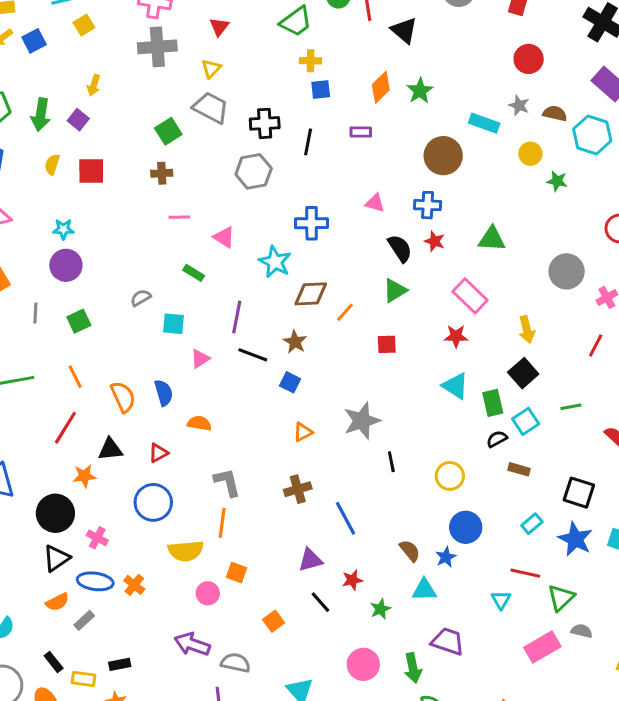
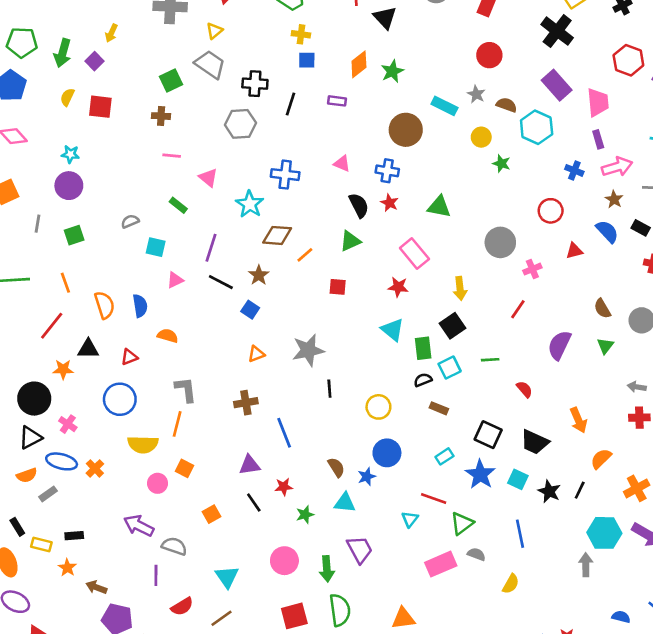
purple trapezoid: (448, 641) -> (360, 549), turned 36

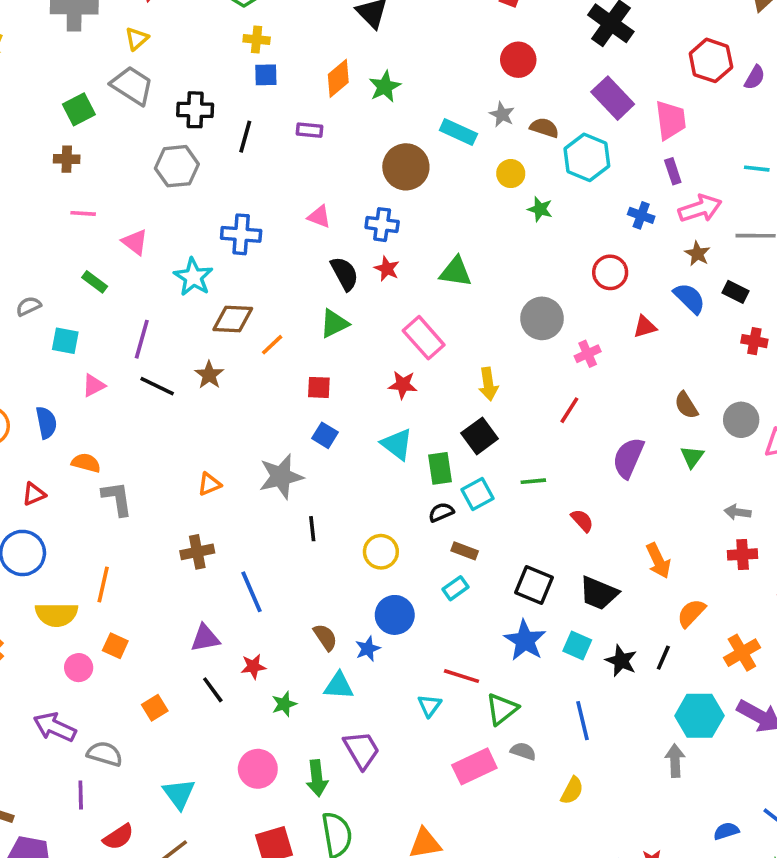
blue square: (250, 310) -> (325, 435), moved
gray L-shape: (186, 389) -> (117, 499), moved
cyan rectangle: (444, 456) -> (456, 588), moved
blue semicircle: (621, 617) -> (726, 831), turned -30

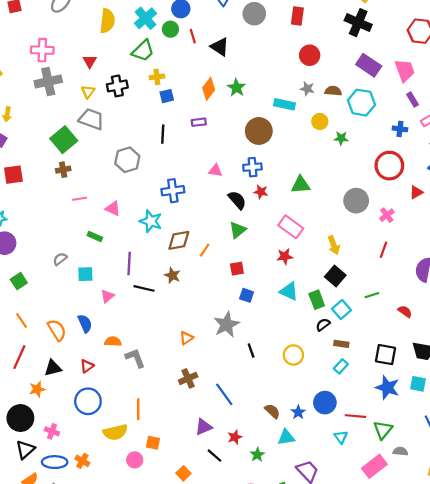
green square: (79, 109) -> (64, 140), size x1.4
black cross: (195, 110) -> (117, 86), moved
red circle: (610, 272) -> (389, 166), size x1.4
blue circle: (395, 615) -> (325, 403), moved

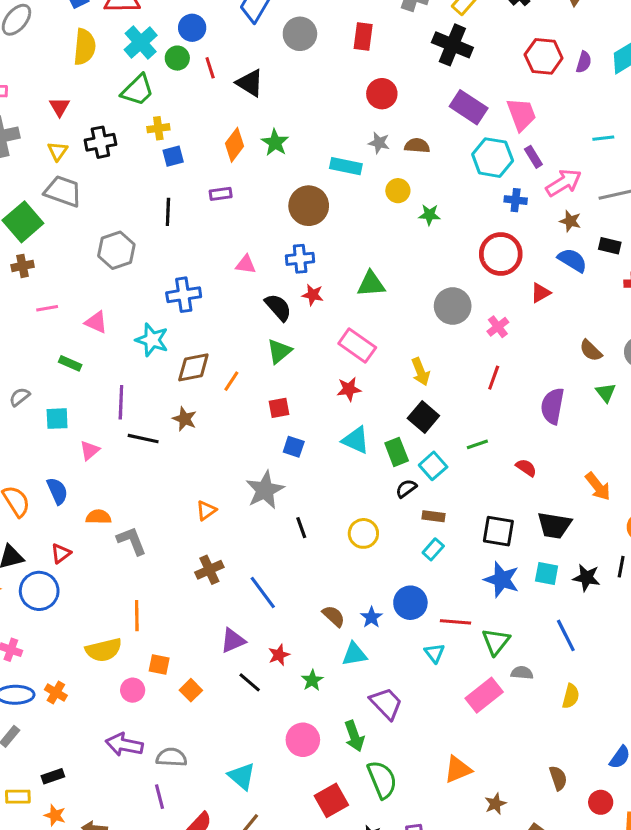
cyan hexagon: (361, 103) -> (493, 158), moved
blue circle: (88, 401) -> (39, 591), moved
orange square: (183, 473) -> (191, 690), moved

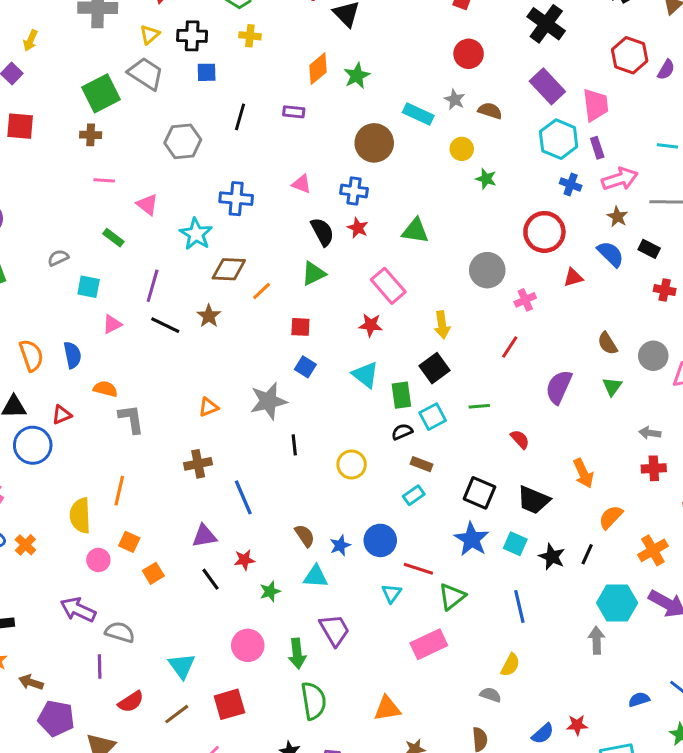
blue square: (173, 156) -> (207, 72), moved
yellow semicircle: (104, 650) -> (80, 516), turned 88
gray semicircle: (522, 673) -> (491, 695), moved
red square: (331, 800) -> (229, 704), moved

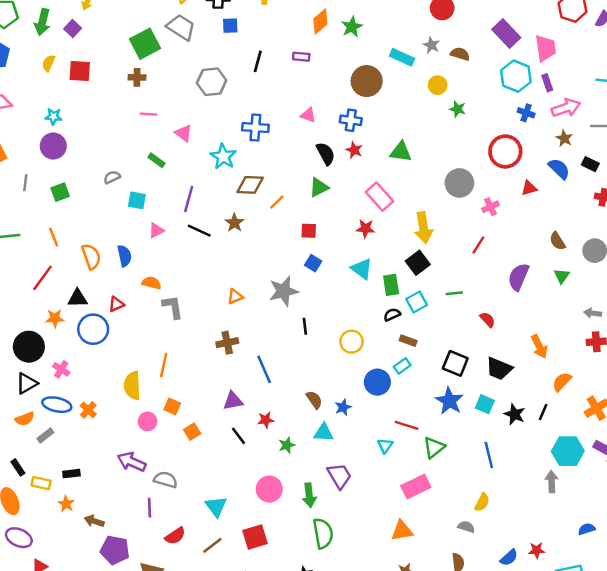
yellow arrow: (442, 325) -> (423, 228), size x1.4
blue circle: (380, 540) -> (377, 382), moved
orange triangle: (387, 708) -> (402, 531), moved

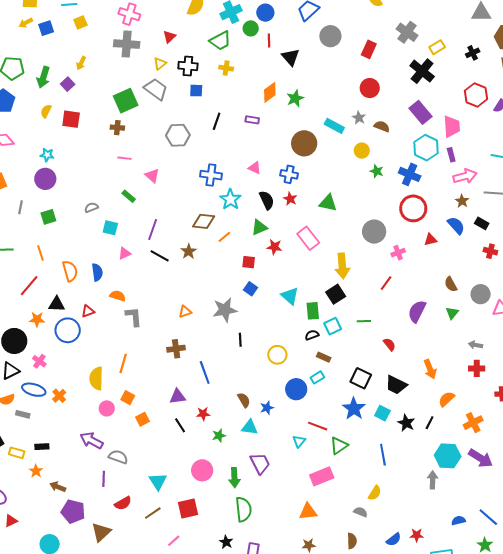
blue cross: (526, 113) -> (410, 174), moved, size x1.5
cyan star: (223, 157) -> (230, 199), moved
red star: (365, 229) -> (274, 247), moved
gray rectangle: (45, 436) -> (23, 414), turned 48

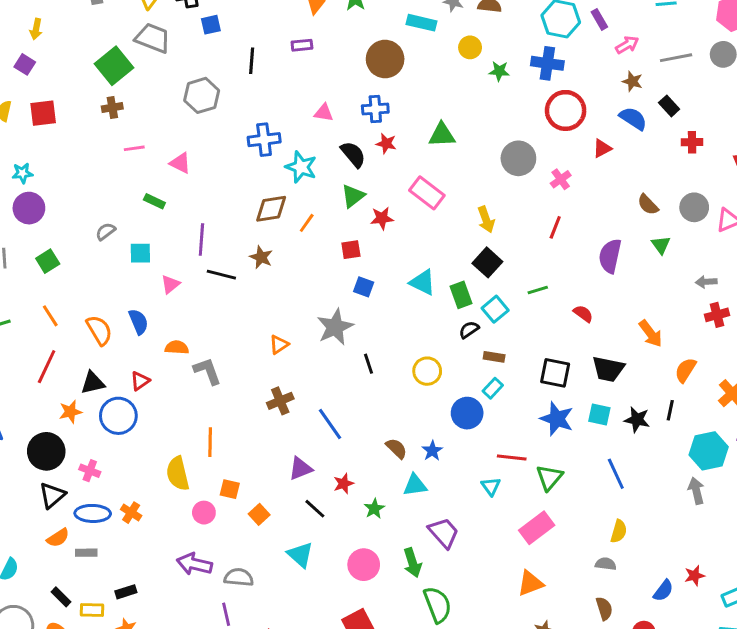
pink arrow: (465, 176) -> (627, 45), size x0.7
black rectangle: (482, 223) -> (669, 106), turned 32
yellow arrow: (342, 266) -> (486, 220), size x0.7
cyan triangle: (158, 481) -> (300, 555), moved

